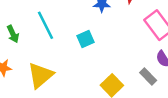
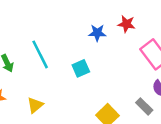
yellow triangle: (40, 75) -> (35, 105), size x0.6

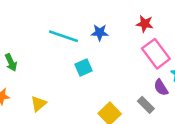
red star: (126, 24) -> (145, 24), moved
cyan line: (40, 54) -> (63, 36), moved, turned -44

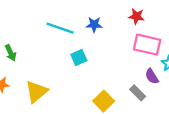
pink rectangle: (156, 54) -> (147, 45), turned -40
yellow triangle: (39, 104) -> (37, 92), size x1.5

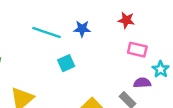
pink rectangle: (147, 45) -> (137, 50), size x0.7
purple semicircle: (152, 76) -> (142, 83), turned 119

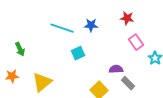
pink rectangle: (137, 50) -> (136, 42), turned 42
purple semicircle: (142, 83) -> (116, 69), moved

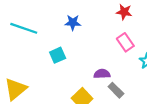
red star: (127, 18) -> (124, 12), moved
cyan line: (62, 28) -> (24, 28), moved

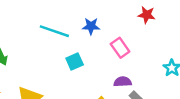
cyan line: (24, 28) -> (54, 31), moved
pink rectangle: (125, 42) -> (120, 48), moved

